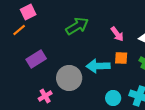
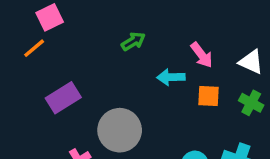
green arrow: (77, 26) -> (133, 41), size x0.6
cyan arrow: (98, 66) -> (171, 77), moved, size x0.7

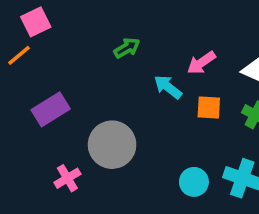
pink arrow: (202, 55) -> (201, 63), turned 92
cyan arrow: (171, 77) -> (168, 87), turned 40

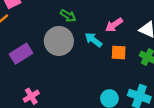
green arrow: (127, 48) -> (68, 16), turned 63
gray circle: (112, 145) -> (59, 41), moved

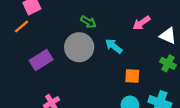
pink arrow: (114, 25) -> (141, 23), moved
orange square: (119, 52) -> (132, 76), moved

